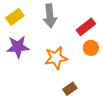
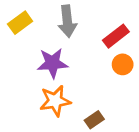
purple star: (18, 47) -> (52, 63), moved
orange star: (56, 58) -> (55, 101), moved

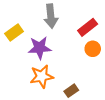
yellow rectangle: (20, 23) -> (14, 32), moved

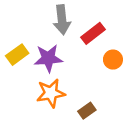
red rectangle: (88, 27) -> (93, 33), moved
yellow rectangle: (14, 32) -> (17, 55), moved

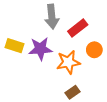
yellow rectangle: (17, 55) -> (14, 46), turned 54
orange star: (51, 93) -> (68, 62), moved

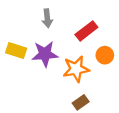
gray arrow: (52, 17) -> (47, 18), moved, size x0.7

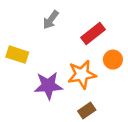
gray arrow: (47, 18) -> (51, 20), turned 42
purple star: (45, 54) -> (48, 86), moved

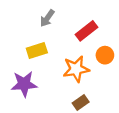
yellow rectangle: (17, 55) -> (37, 51), moved, turned -36
purple star: (48, 86) -> (24, 84), moved

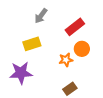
orange circle: (105, 55) -> (82, 49), moved
orange star: (76, 69) -> (66, 60), size x0.6

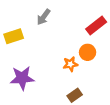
red rectangle: (75, 27) -> (96, 26), moved
yellow rectangle: (32, 44) -> (14, 36), moved

